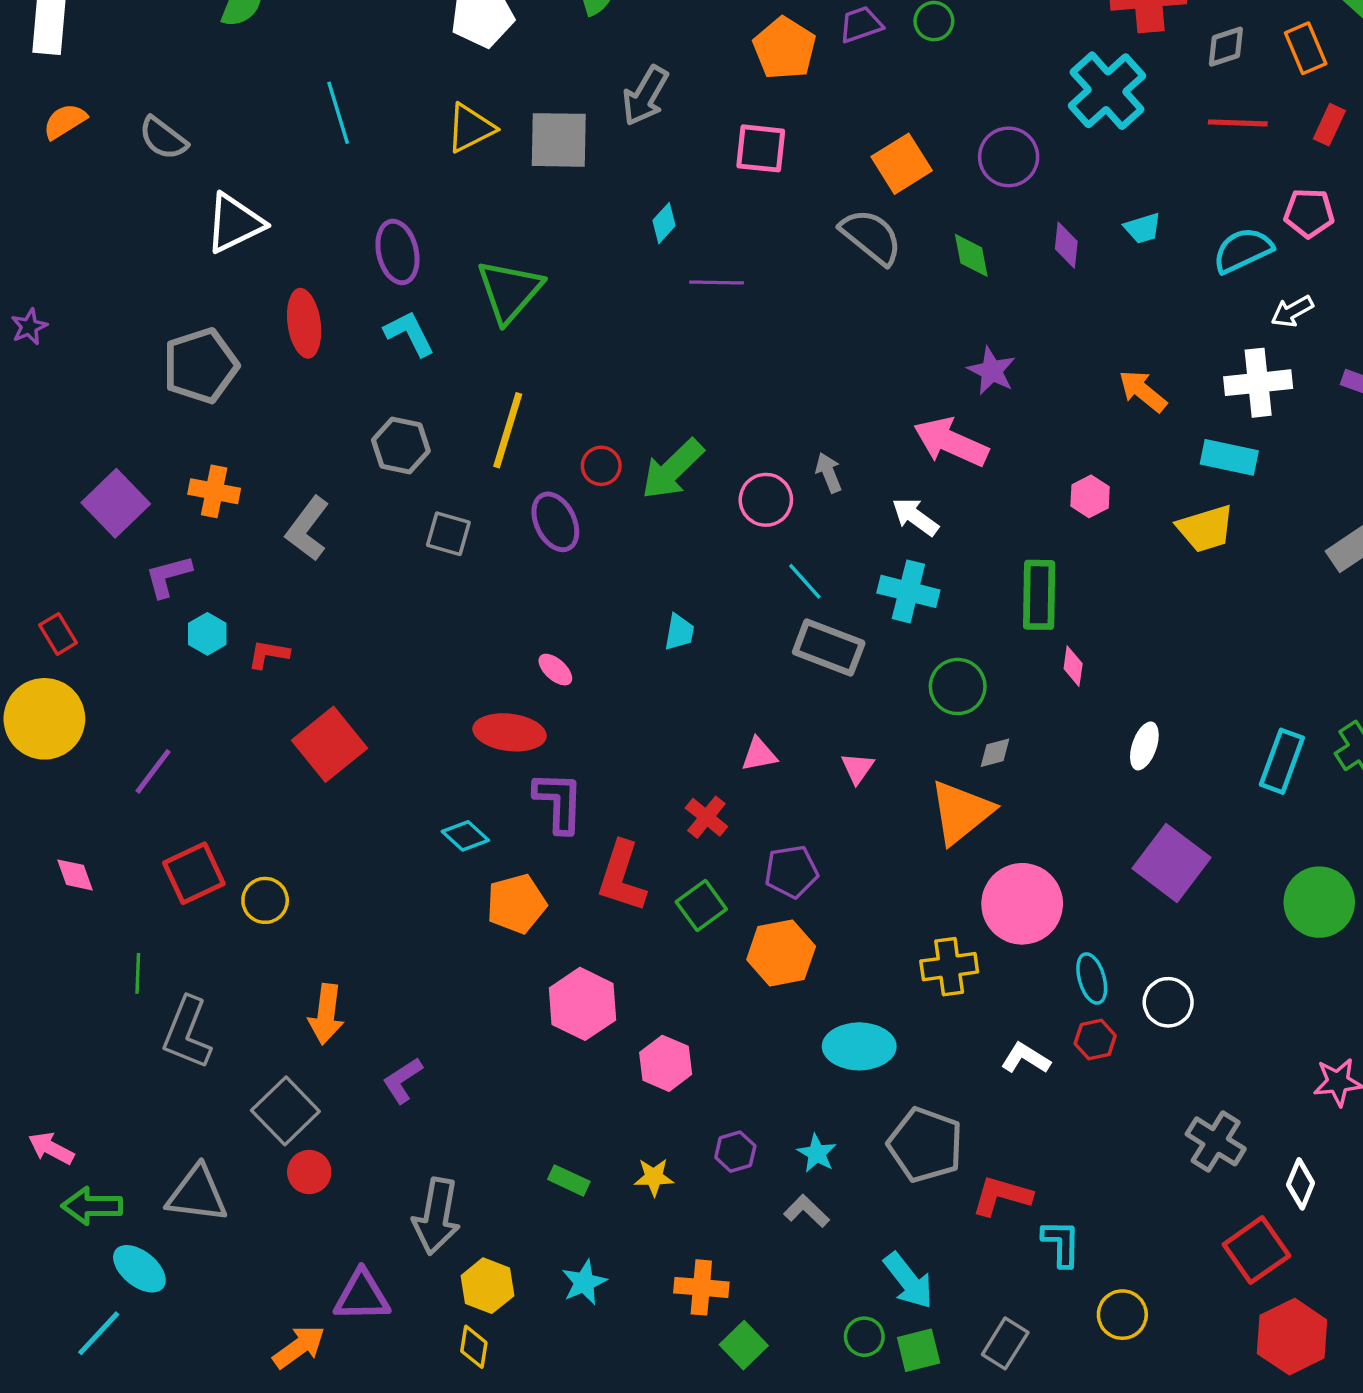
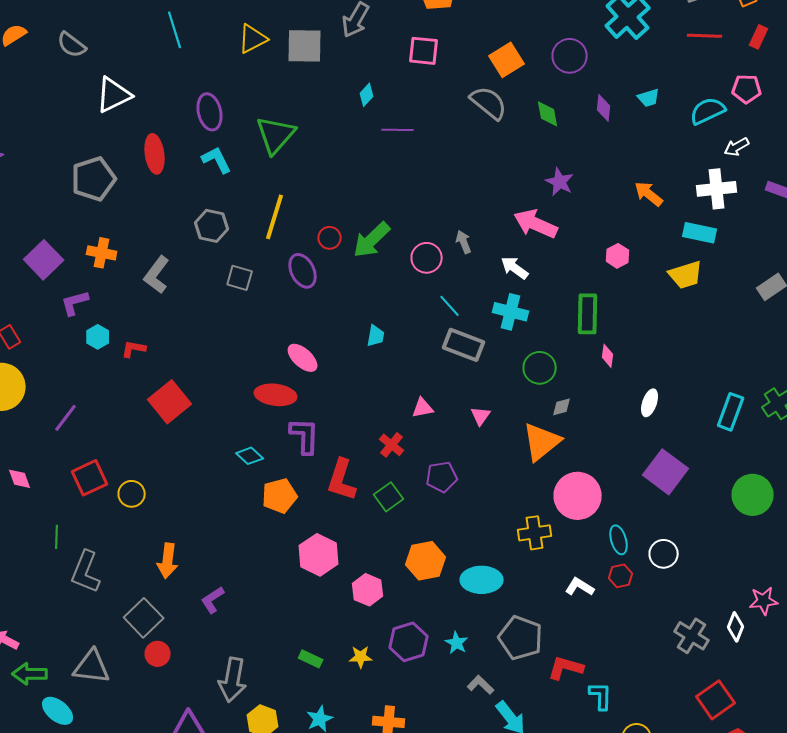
pink ellipse: (555, 670) -> (303, 358), size x1.5
orange hexagon: (781, 953) -> (426, 561), moved
purple hexagon: (735, 1152) -> (409, 642), size x1.6
white diamond: (1301, 1184) -> (736, 627), moved
gray L-shape: (807, 1211) -> (481, 685), moved

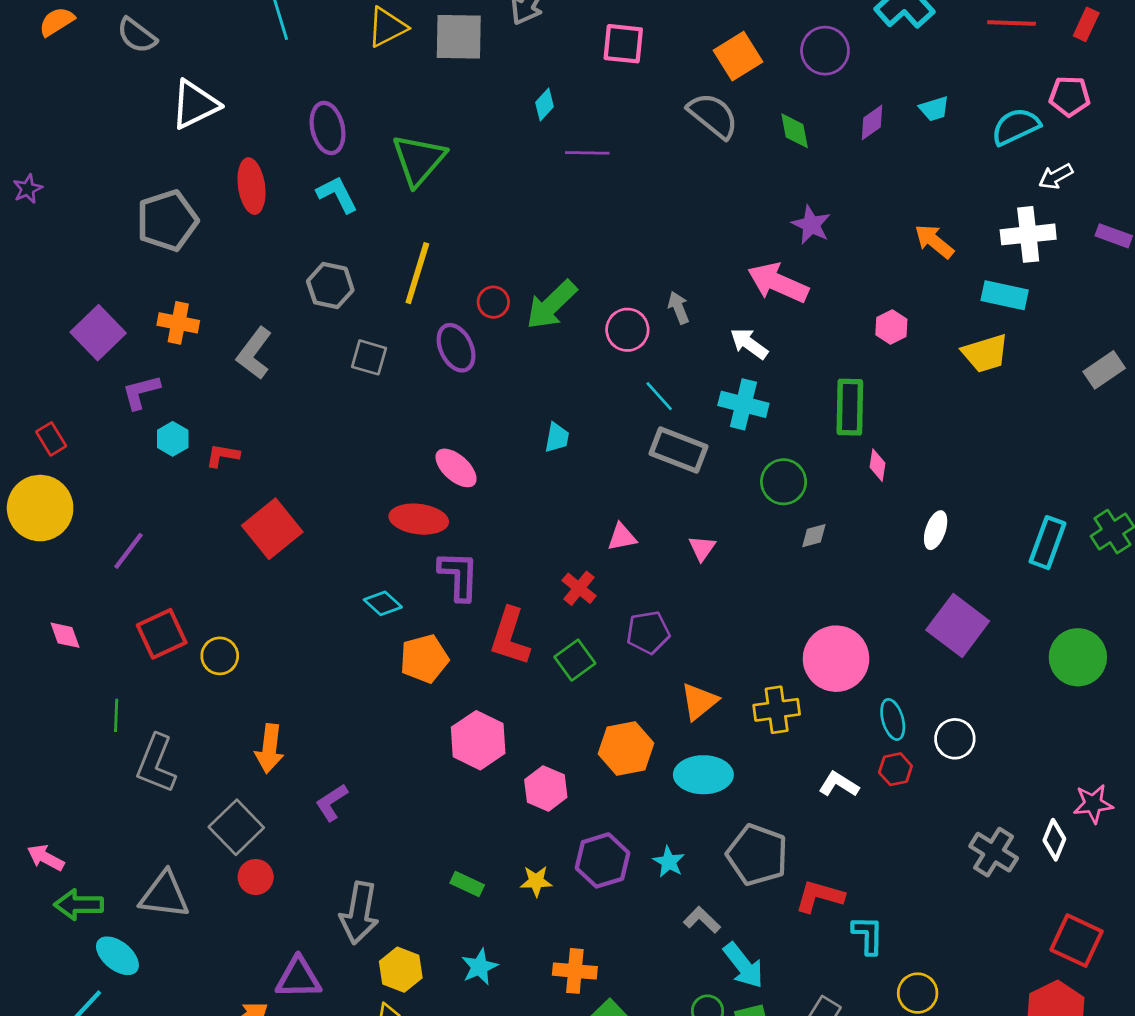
purple diamond: (604, 108) -> (872, 122), turned 48
orange triangle: (542, 442) -> (699, 701), moved, size x0.7
red square: (716, 700) -> (1076, 941), moved, turned -30

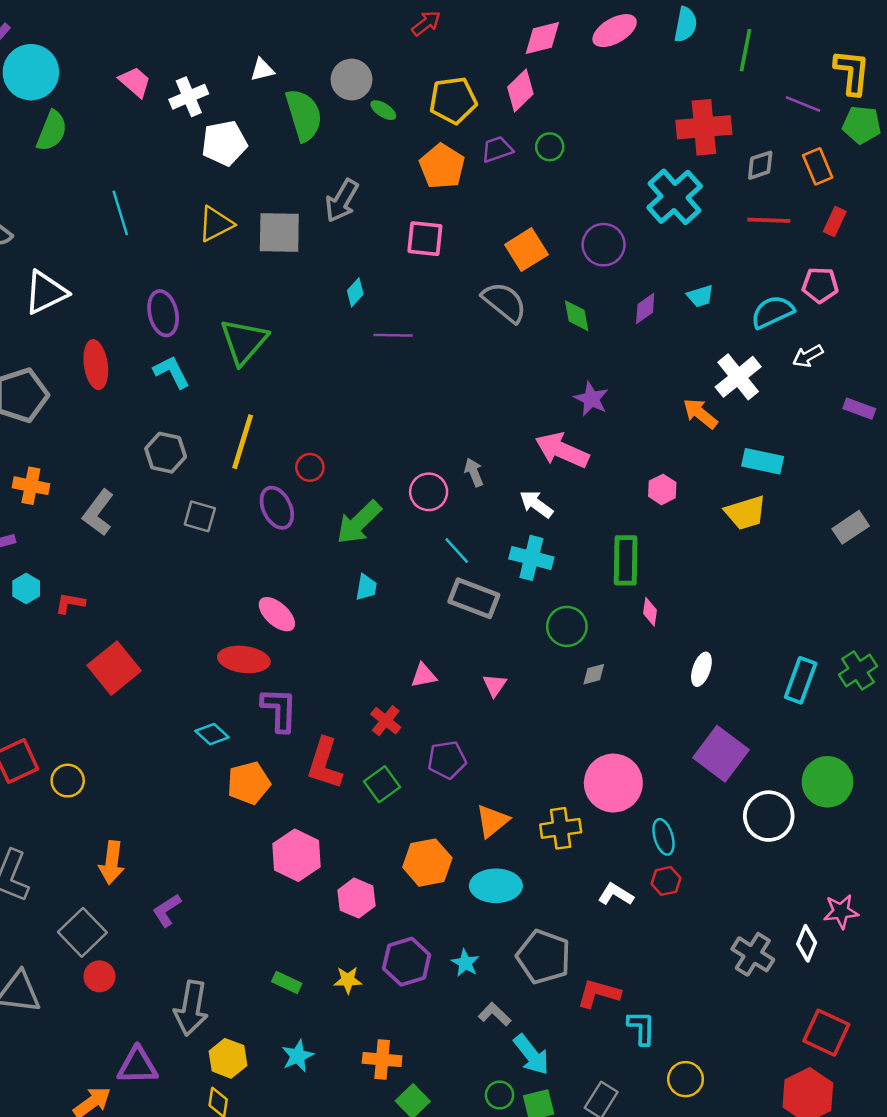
white cross: (1028, 234) -> (738, 377), moved, turned -33
green arrow: (551, 305) -> (359, 522), moved
white circle: (955, 739) -> (769, 816), moved, size x1.4

